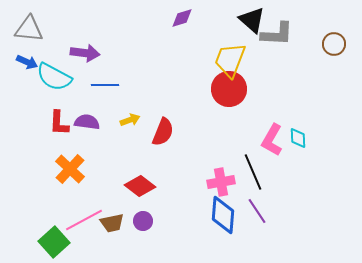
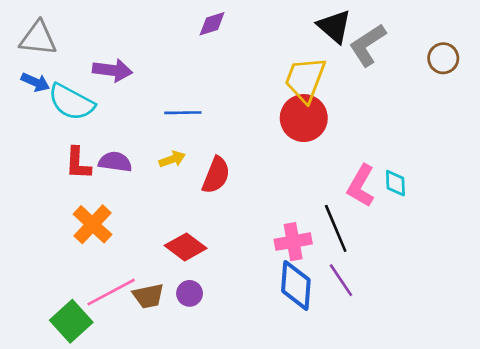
purple diamond: (182, 18) -> (212, 24), moved
gray L-shape: (277, 34) -> (368, 45), turned 144
blue line: (105, 85) -> (183, 113), moved

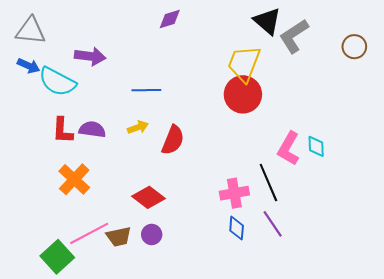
blue diamond: (296, 285) -> (237, 228), size x0.6

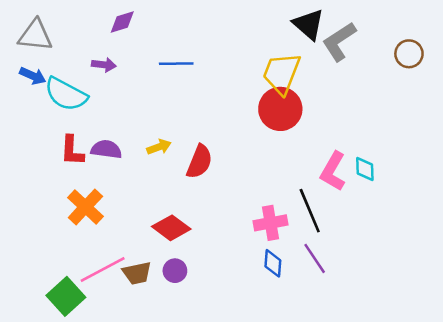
purple diamond: (170, 19) -> (122, 22), moved
purple arrow: (90, 56) -> (104, 65), size x0.7
blue line: (146, 90) -> (176, 64), moved

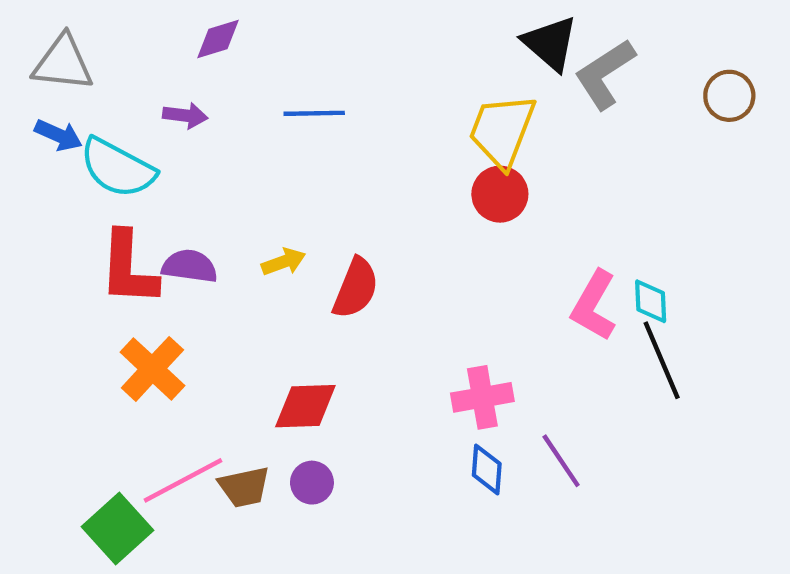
red circle: (280, 109) -> (500, 194), size x0.7
red L-shape: (72, 151) -> (128, 268), size x1.4
black line: (310, 211) -> (662, 360), moved
red diamond: (171, 228) -> (305, 406), turned -39

